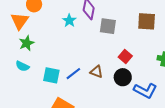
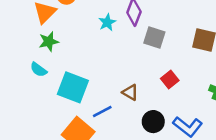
blue line: (73, 74) -> (102, 111), moved
cyan square: (51, 75) -> (73, 87), size x1.4
black circle: (123, 77) -> (153, 122), moved

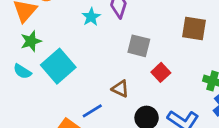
gray square: (154, 38) -> (139, 46), moved
cyan square: (73, 87) -> (58, 66), moved, turned 32

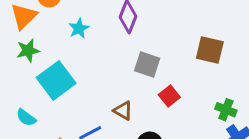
cyan star: (91, 17) -> (79, 28), moved
cyan semicircle: (22, 71) -> (26, 118), moved

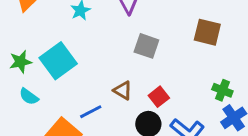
green star: (28, 51) -> (21, 62), moved
red square: (169, 96) -> (159, 97), moved

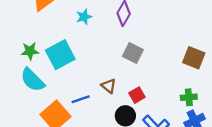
brown square: (207, 32) -> (194, 58), moved
green cross: (222, 90) -> (189, 97), turned -35
cyan semicircle: (29, 97) -> (33, 80), size x1.6

